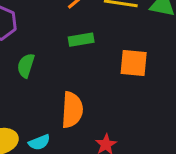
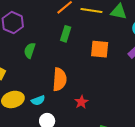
green rectangle: (81, 40) -> (66, 34), turned -63

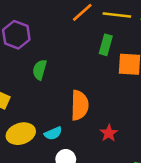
green rectangle: (66, 34) -> (106, 45), moved

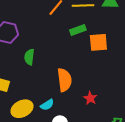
green rectangle: (106, 45) -> (78, 30), turned 63

